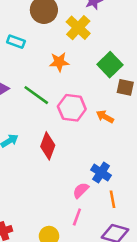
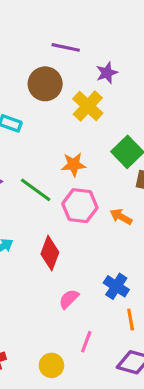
orange star: (59, 62) -> (74, 165), moved
pink semicircle: (81, 190) -> (69, 299), moved

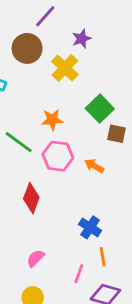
purple line: (66, 47) -> (45, 16), turned -60
pink semicircle: (69, 299) -> (35, 258), moved
pink line: (86, 342) -> (79, 274), moved

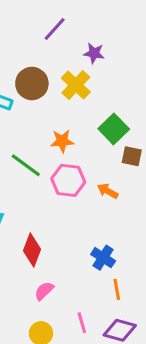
purple star: (82, 39) -> (94, 53), turned 30
brown circle: (27, 48) -> (32, 84), moved
red diamond: (31, 198) -> (32, 250), moved
pink line: (79, 274) -> (82, 323), moved, turned -36

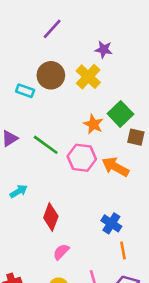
purple line: (55, 29) -> (52, 29), moved
orange star: (62, 141) -> (93, 124), moved, turned 30
orange arrow: (108, 191) -> (115, 167), size x1.5

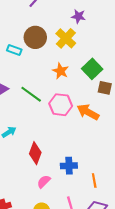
orange star: (93, 124) -> (61, 71), moved
blue cross: (111, 223) -> (69, 166), moved, turned -35

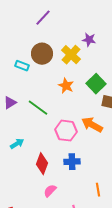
purple star: (78, 16) -> (89, 40), moved
pink hexagon: (61, 105) -> (66, 131), moved
blue cross: (69, 166) -> (72, 162), moved

